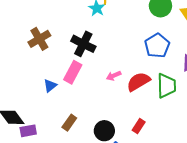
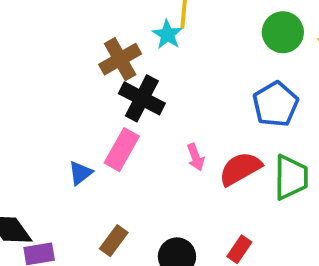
brown cross: (39, 39) -> (120, 59), moved
pink arrow: (114, 76) -> (196, 157), turned -88

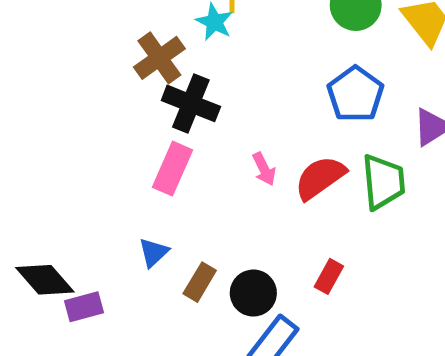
blue triangle: (80, 173) -> (154, 252), moved
brown rectangle: (114, 241) -> (200, 282), moved

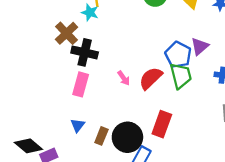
blue pentagon: (355, 94) -> (178, 55), moved
red rectangle: (329, 276) -> (162, 124), size x1.6
black circle: (253, 293) -> (127, 137), size x1.4

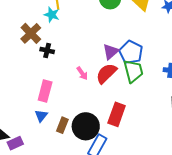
purple triangle: (200, 46) -> (111, 52), moved
black cross: (85, 52) -> (47, 50), size x0.6
pink rectangle: (81, 84) -> (45, 91), moved

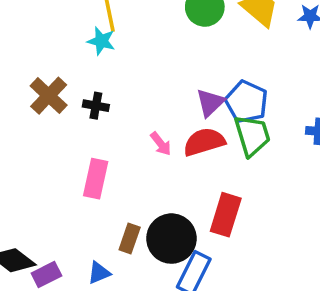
brown cross: (31, 33) -> (49, 96), moved
red semicircle: (106, 73) -> (204, 142), turned 30
blue triangle: (41, 116) -> (99, 273), moved, turned 32

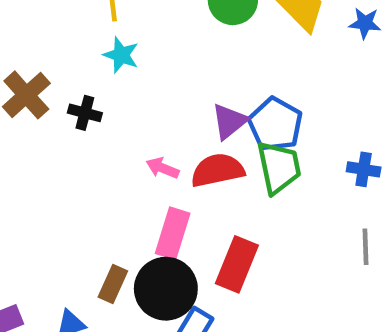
cyan star: (101, 41) -> (121, 55), moved
pink arrow: (161, 144) -> (163, 168), turned 145
pink rectangle: (96, 179) -> (173, 233), moved

